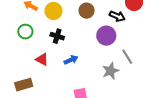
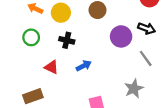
black arrow: (117, 16) -> (147, 28), moved
gray star: (110, 71) -> (134, 88), moved

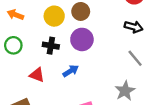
yellow circle: (61, 13) -> (54, 16), moved
purple circle: (121, 36) -> (82, 39), moved

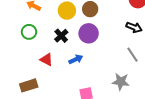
black cross: (51, 46) -> (61, 36), turned 32
gray star: (125, 91) -> (121, 82), turned 30

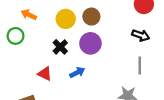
green circle: (29, 32) -> (16, 36), moved
gray line: (132, 55) -> (140, 65), turned 35

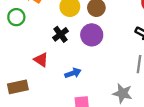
blue arrow: (77, 73) -> (73, 73), moved

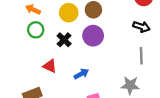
green circle: (16, 17) -> (36, 30), moved

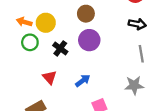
yellow circle: (69, 13) -> (46, 23), moved
red triangle: (50, 66) -> (49, 77), turned 32

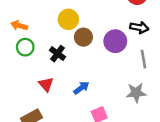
brown circle: (86, 14) -> (83, 37), moved
yellow circle: (46, 23) -> (68, 19), moved
purple circle: (89, 40) -> (115, 41), moved

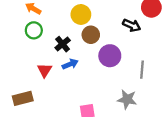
black arrow: (139, 27) -> (132, 25), moved
purple circle: (115, 41) -> (110, 56), moved
blue arrow: (81, 88) -> (70, 64), moved

